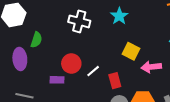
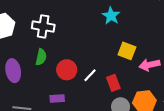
white cross: (79, 21) -> (43, 26), moved
green semicircle: (36, 40) -> (41, 57), moved
purple rectangle: (57, 80) -> (57, 98), moved

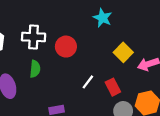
yellow square: (127, 51) -> (123, 52), turned 30
red circle: (67, 70) -> (66, 47), moved

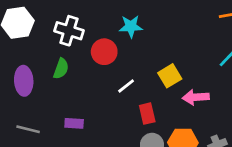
cyan star: (103, 18) -> (131, 26), moved, turned 30
white line: (88, 82) -> (126, 86), moved

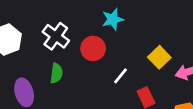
white cross: (69, 31) -> (56, 36), turned 32

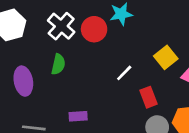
red circle: (93, 48) -> (94, 29), moved

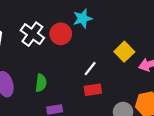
green semicircle: (58, 64) -> (41, 83), moved
red rectangle: (148, 97) -> (93, 90), moved, turned -72

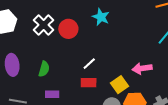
cyan star: (83, 19) -> (101, 17), moved, turned 30
yellow square: (124, 52) -> (119, 85), moved

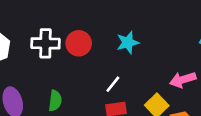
cyan star: (101, 17) -> (128, 43), moved, turned -30
white cross: (44, 25) -> (45, 43), turned -35

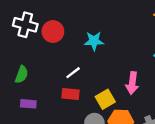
pink arrow: (183, 80) -> (132, 83), turned -80

